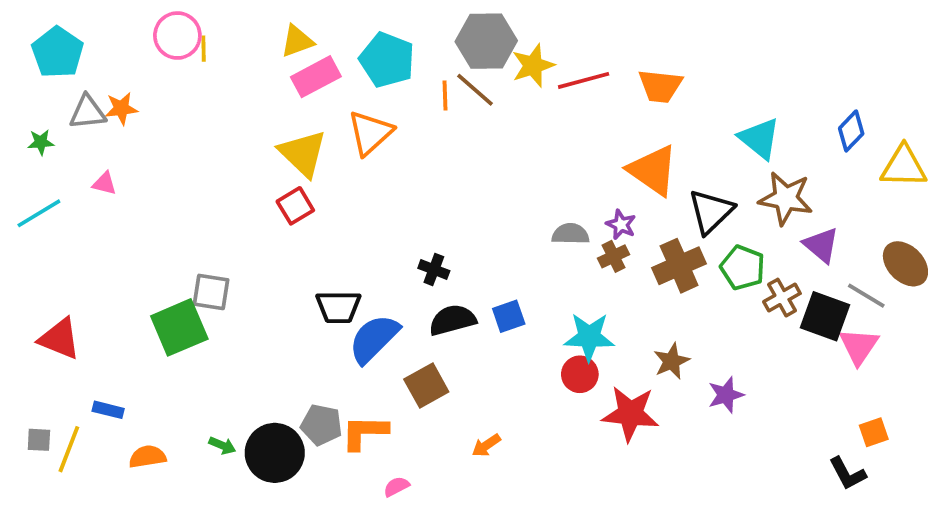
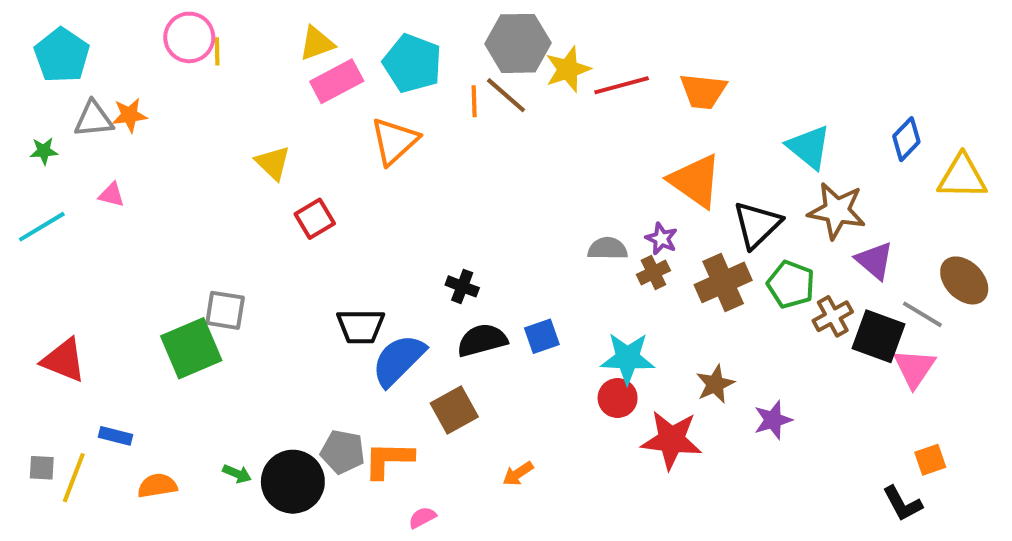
yellow triangle: (303, 153) -> (273, 163), moved, size x0.7

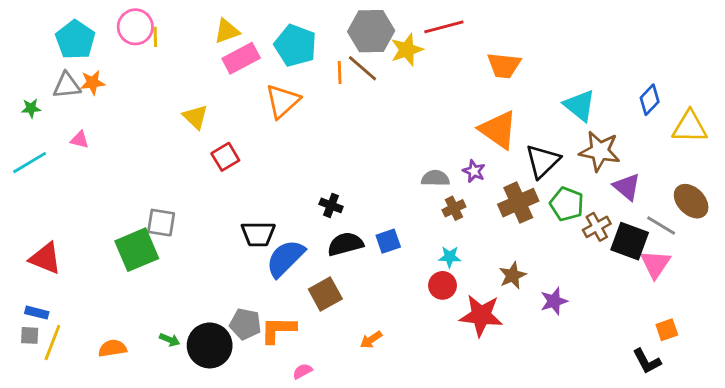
cyan pentagon: (62, 55) -> (75, 40), moved
red line: (622, 85) -> (444, 27), moved
brown cross: (653, 272) -> (454, 208), moved
cyan star: (628, 358) -> (450, 257), size x0.6
blue rectangle: (116, 436) -> (37, 313), moved

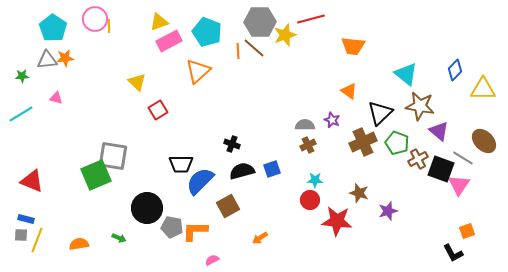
orange triangle: (498, 130) -> (349, 91), size x0.6
brown cross: (454, 208) -> (308, 145), moved
gray square: (161, 223) -> (113, 156), size x1.4
brown star: (513, 275) -> (359, 193), turned -30
black circle: (210, 345) -> (147, 208), moved

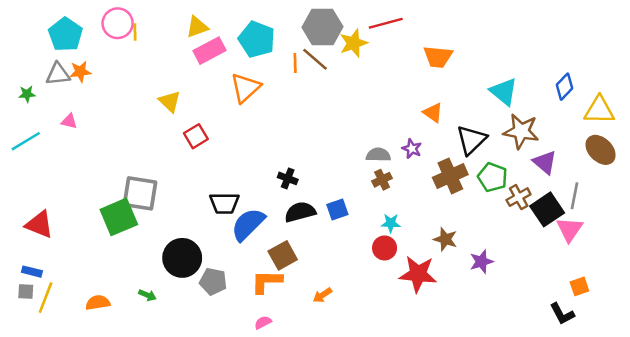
brown ellipse: (484, 141) -> (601, 150), moved
gray line: (463, 158) -> (574, 196), turned 70
black square: (441, 169) -> (547, 209), turned 36
orange L-shape: (195, 231) -> (267, 281), moved

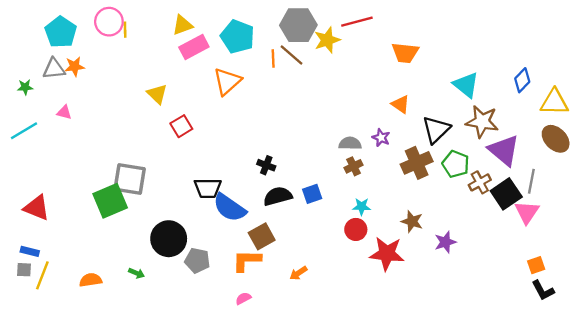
purple triangle: (545, 162) -> (504, 150), size x1.4
blue semicircle: (248, 224) -> (230, 208), turned -100
black L-shape: (562, 314) -> (543, 290), moved

